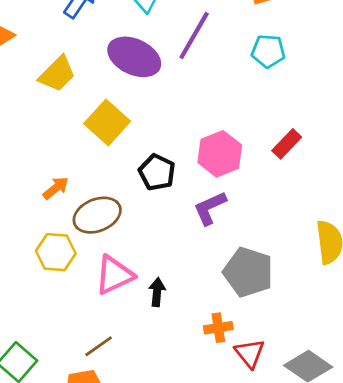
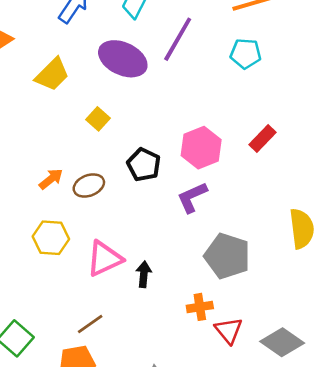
yellow square: (107, 122) -> (98, 119), size x0.6
brown ellipse: (97, 215) -> (89, 185), moved, size x0.7

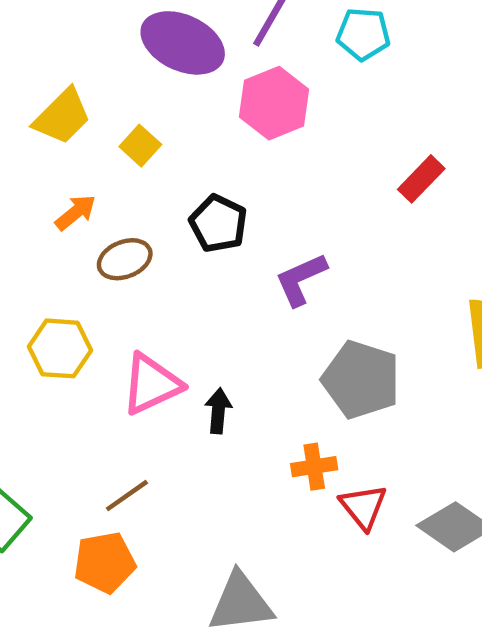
cyan pentagon: (246, 54) -> (363, 34), moved
yellow trapezoid: (52, 74) -> (62, 117), moved
pink hexagon: (201, 148) -> (274, 103), moved
orange arrow: (51, 179) -> (76, 212), moved

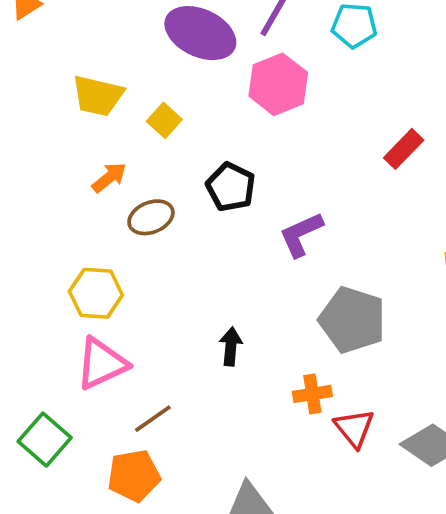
yellow trapezoid: (62, 117) -> (98, 96), turned 58
pink triangle: (151, 384) -> (102, 364), moved

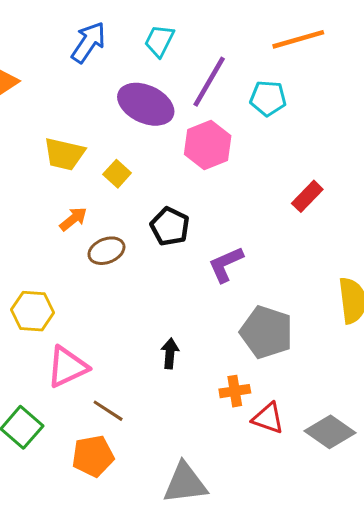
yellow hexagon: (96, 293) -> (33, 311), moved
brown line: (153, 419) -> (108, 411), turned 68
red triangle: (354, 428) -> (268, 418), turned -32

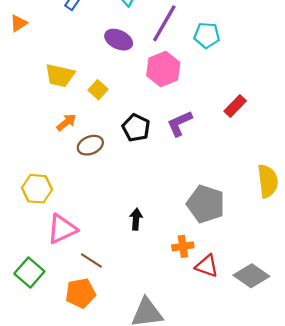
purple ellipse: (146, 104) -> (119, 40), size x0.7
purple L-shape: (226, 264) -> (180, 123), moved

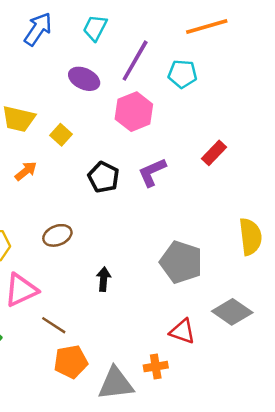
brown ellipse: (90, 145) -> (57, 235), moved
orange cross: (183, 246) -> (156, 367), moved
gray diamond: (251, 276) -> (232, 312), moved
orange pentagon: (81, 293) -> (71, 362), moved

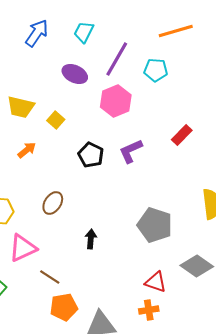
brown ellipse: (57, 235) -> (53, 203), turned -35
orange cross: (156, 367) -> (149, 310), moved

